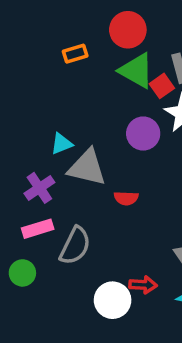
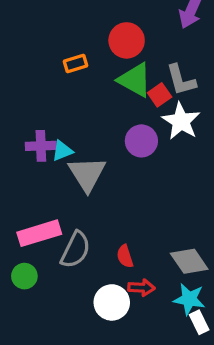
gray triangle: (87, 168) -> (87, 174), turned 45
purple cross: (39, 188) -> (41, 146), moved, turned 32
red semicircle: (126, 198) -> (125, 256), moved, turned 70
pink rectangle: (38, 229) -> (39, 233), size x1.4

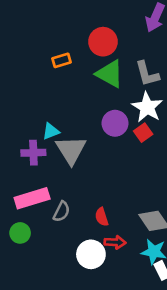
red square: (160, 95) -> (143, 133), moved
purple cross: (41, 146) -> (33, 153), moved
gray semicircle: (75, 250) -> (62, 212), size x0.7

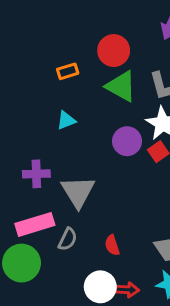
cyan triangle: (51, 131) -> (66, 120), moved
gray triangle: (71, 150) -> (78, 192), moved
green circle: (20, 233) -> (22, 263), size x1.6
red arrow: (115, 242) -> (127, 290), moved

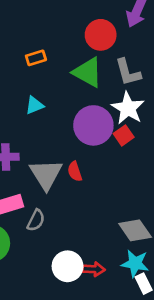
red circle: (114, 51) -> (101, 35), moved
purple circle: (127, 141) -> (93, 125), size x1.4
red semicircle: (112, 245) -> (75, 171), moved

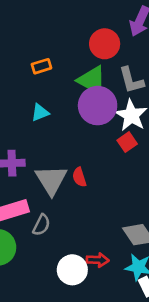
purple circle: (93, 125) -> (98, 106), moved
red arrow: (93, 269) -> (98, 260), moved

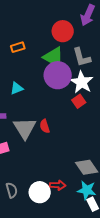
cyan triangle: (40, 113) -> (17, 88), moved
gray semicircle: (41, 225) -> (12, 190), moved, turned -42

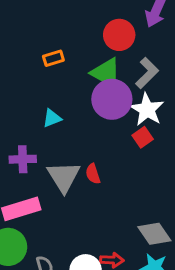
gray L-shape: (82, 57) -> (147, 73), turned -120

